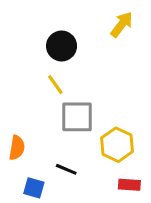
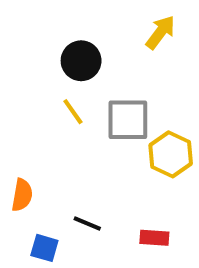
gray square: (77, 117) -> (128, 120), moved
yellow hexagon: (117, 145) -> (171, 154), moved
red rectangle: (129, 185) -> (154, 238), moved

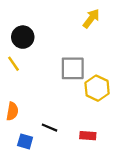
black circle: (81, 61) -> (23, 37), moved
yellow line: (73, 112) -> (13, 64), moved

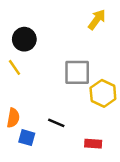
black line: (49, 128) -> (56, 123), moved
blue square: (25, 141) -> (27, 138), moved

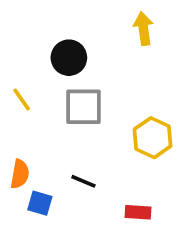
yellow arrow: (97, 20) -> (143, 29), turned -45
black circle: (24, 39) -> (69, 58), moved
gray square: (77, 72) -> (83, 107), moved

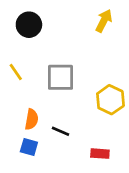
yellow arrow: (143, 29) -> (104, 21), turned 35
black circle: (69, 58) -> (29, 25), moved
orange semicircle: (20, 174) -> (32, 119), moved

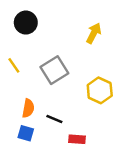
yellow arrow: (104, 21) -> (94, 33), moved
gray square: (60, 77) -> (54, 70), turned -32
red rectangle: (100, 154) -> (77, 139), moved

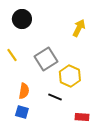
yellow hexagon: (100, 90) -> (70, 76), moved
black line: (54, 119) -> (55, 97), moved
red rectangle: (77, 139) -> (82, 117), moved

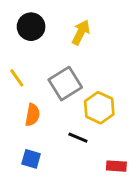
yellow arrow: (79, 28) -> (81, 32), moved
orange semicircle: (24, 91) -> (32, 115), moved

